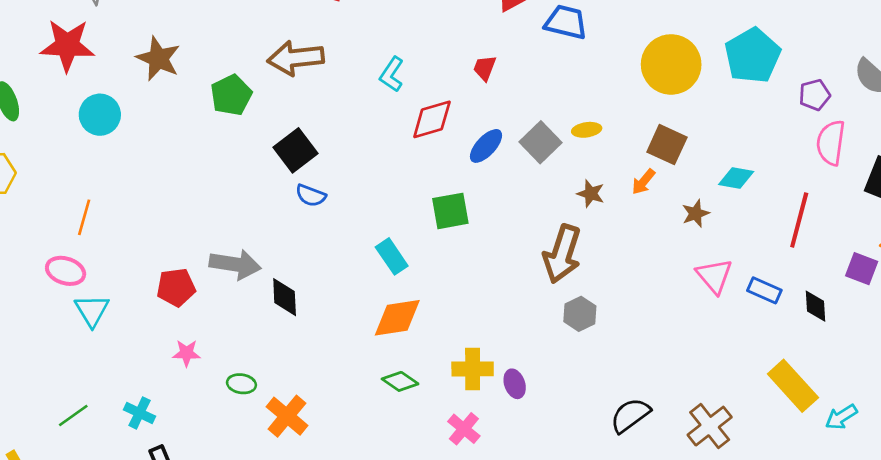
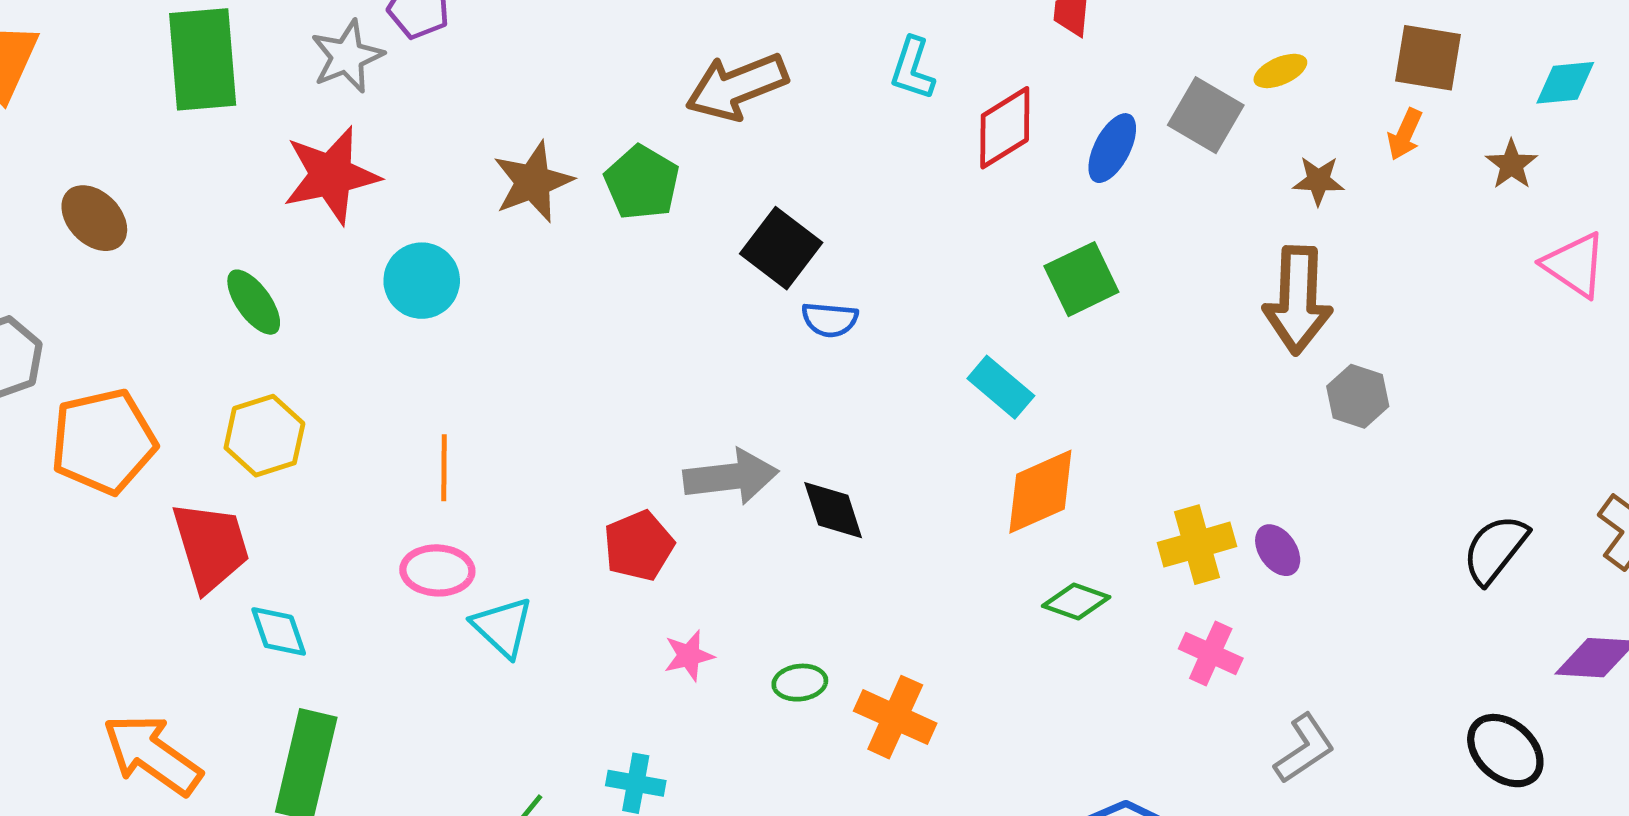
brown star: (158, 59) -> (533, 182), moved, turned -30

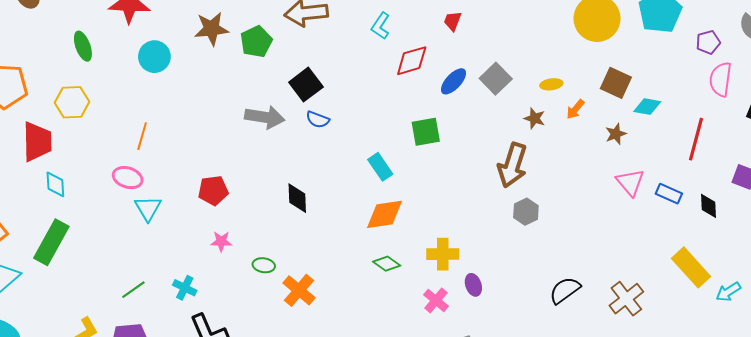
brown square: (1428, 58) -> (616, 83), moved
yellow ellipse: (1280, 71) -> (551, 84), moved
gray arrow: (731, 477) -> (265, 117), moved
purple ellipse: (1278, 550) -> (473, 285), moved

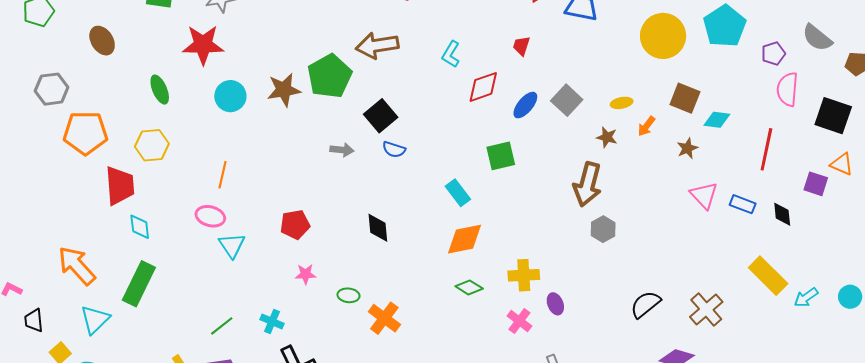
brown star: (211, 29) -> (284, 90), moved
green pentagon: (256, 42) -> (330, 76), size x1.4
gray arrow: (265, 117) -> (342, 150), size x0.6

